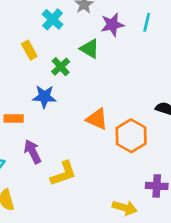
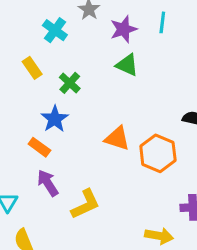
green triangle: (90, 49) -> (127, 65), moved
blue star: (44, 97) -> (55, 119), turned -30
orange rectangle: (14, 118) -> (39, 147), moved, turned 42

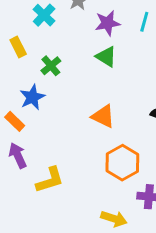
orange triangle: (117, 138) -> (103, 116), moved
orange hexagon: (158, 153) -> (122, 163), moved

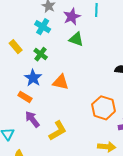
cyan cross: (44, 15) -> (43, 27), moved
orange triangle: (103, 116) -> (61, 82), moved

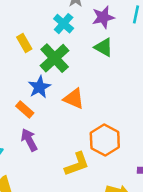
green cross: (41, 54) -> (55, 58), size x1.6
orange hexagon: (104, 108) -> (105, 140), moved
yellow L-shape: (58, 131) -> (77, 164), moved

